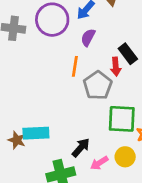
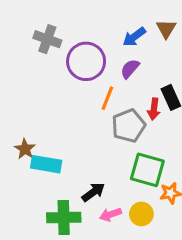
purple circle: (52, 20) -> (86, 61), moved
brown star: (17, 140) -> (25, 149), moved

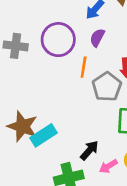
gray cross: (47, 39) -> (16, 46), moved
brown star: (25, 149) -> (22, 126), size x1.6
cyan rectangle: (46, 164) -> (43, 135), turned -30

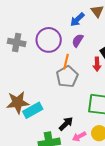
gray pentagon: (107, 87) -> (67, 77), moved
brown star: (22, 126) -> (18, 102), turned -30

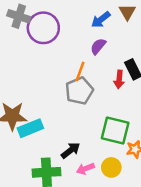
purple circle: (49, 40) -> (43, 28), moved
gray cross: (17, 42) -> (19, 16), moved

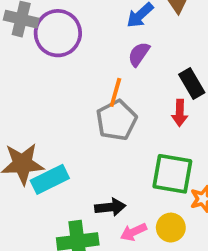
red arrow: (119, 79) -> (180, 113), moved
black arrow: (71, 150) -> (110, 207), turned 36

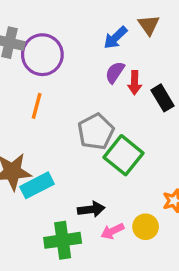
orange line: (115, 92) -> (37, 106), moved
red arrow: (180, 113) -> (135, 83), moved
green square: (172, 174) -> (124, 155), moved, turned 30

